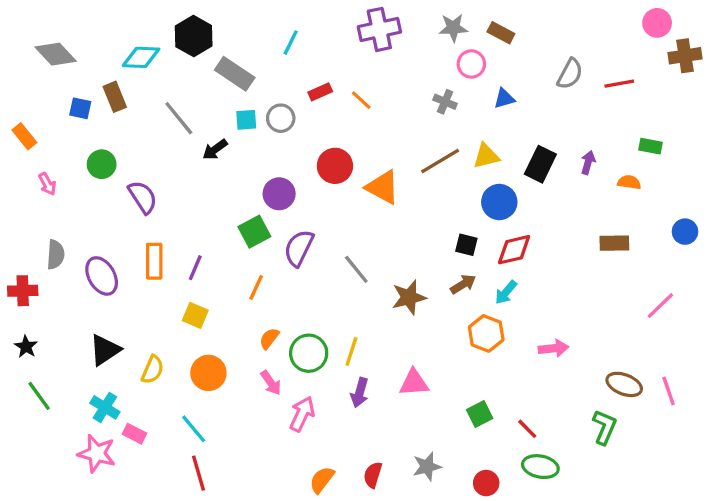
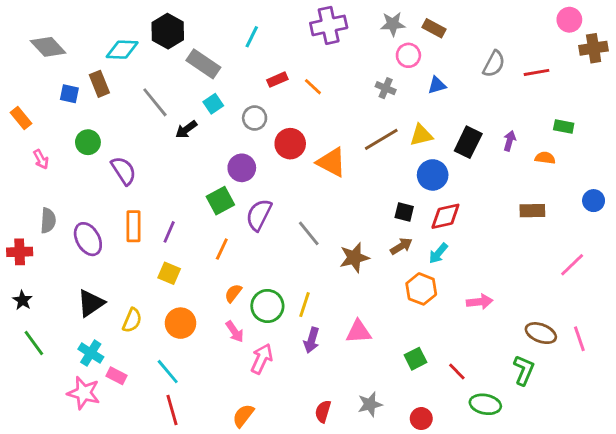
gray circle: (281, 118) -> (255, 118), moved
cyan square: (246, 120) -> (213, 104), turned -30
green ellipse: (540, 467) -> (485, 404), moved
orange semicircle: (322, 480) -> (243, 416), moved

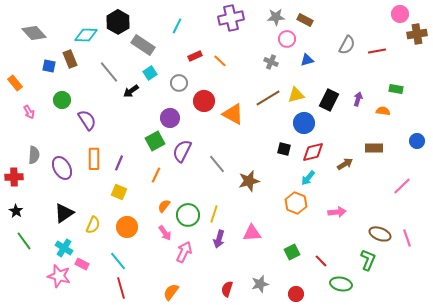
brown arrow: (401, 246) -> (345, 164), moved

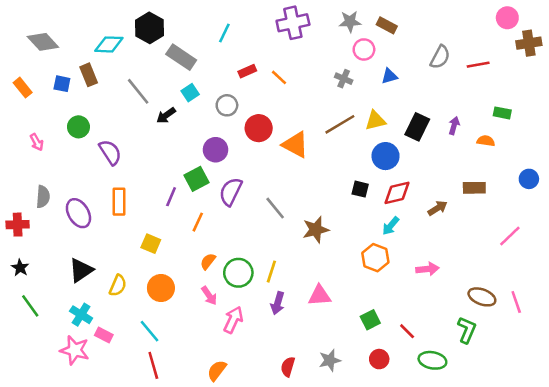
orange rectangle: (15, 83) -> (23, 88), moved
purple line: (119, 163) -> (171, 197), moved
red circle: (296, 294) -> (379, 359), moved

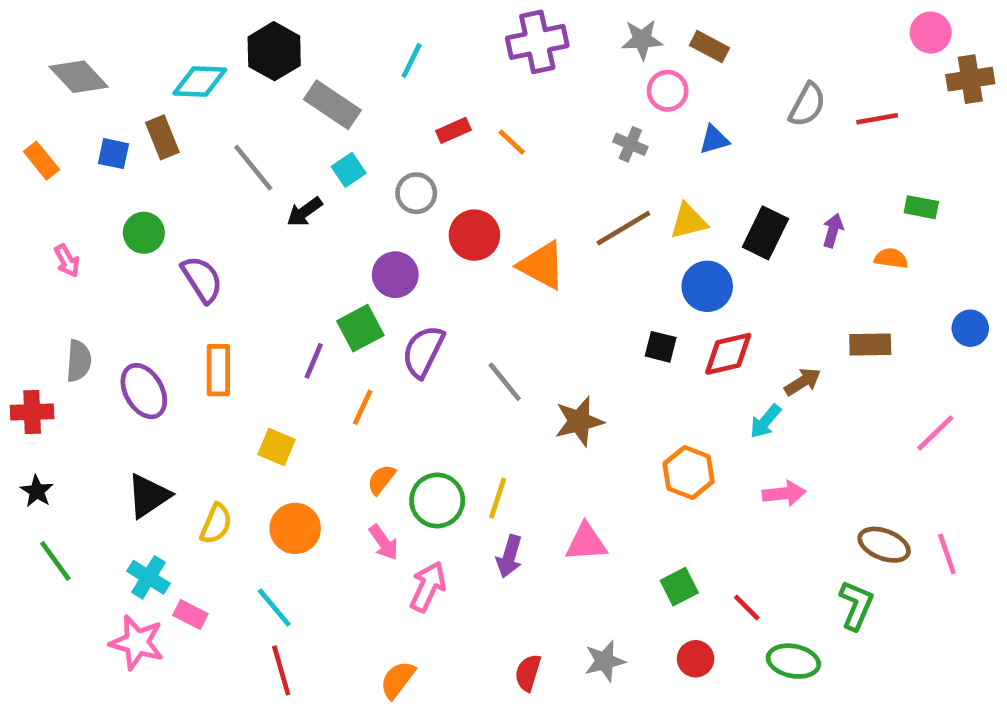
cyan arrow: (391, 226) -> (765, 421), moved

